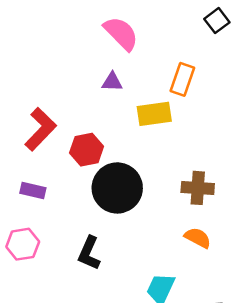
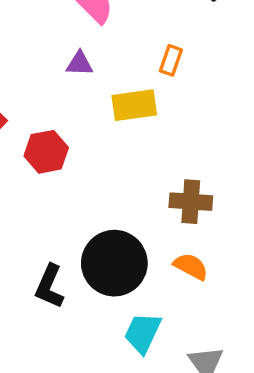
orange rectangle: (182, 79) -> (171, 60), size x0.7
black circle: (117, 188) -> (114, 263), moved

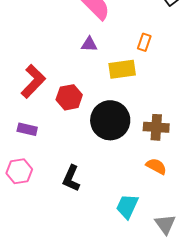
black circle: (114, 263) -> (110, 120), moved

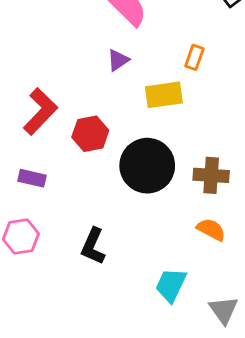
purple triangle: (89, 44) -> (118, 60), turned -36

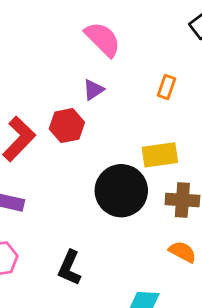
yellow rectangle: (164, 95) -> (160, 155), moved
red hexagon: (90, 134) -> (67, 126), moved

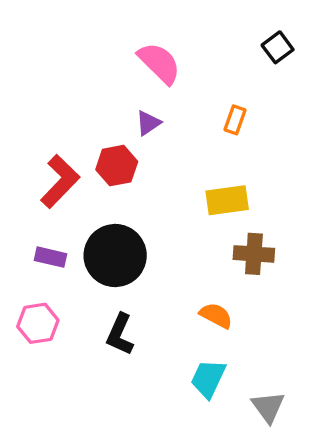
black circle: (121, 191) -> (115, 256), moved
orange semicircle: (182, 252) -> (216, 315), moved

